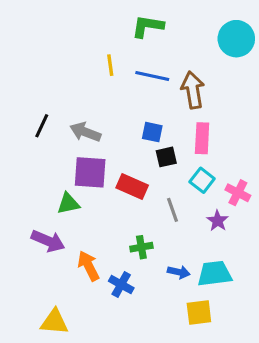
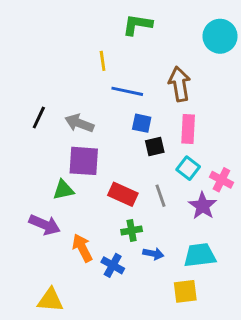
blue line: (152, 76) -> (127, 91), moved
red rectangle: (132, 186) -> (123, 194), moved
purple star: (218, 221) -> (203, 206), size x1.4
blue arrow: (179, 272) -> (153, 254), moved

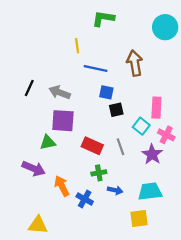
pink rectangle: (188, 129) -> (156, 108), moved

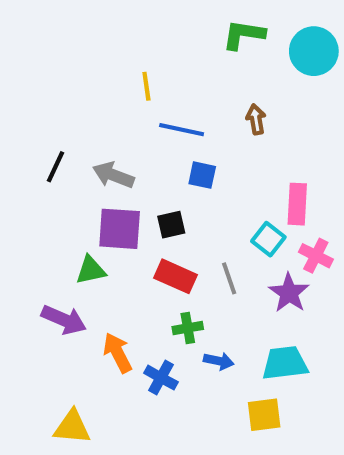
green L-shape: (103, 18) -> (244, 35), moved
brown arrow: (135, 63) -> (256, 119), size x0.6
black square: (116, 110) -> (171, 225), moved

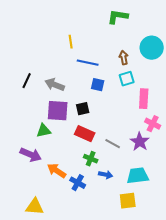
cyan circle: (314, 51) -> (152, 48), moved
cyan square: (268, 239) -> (127, 79), moved, turned 35
gray line: (229, 278) -> (113, 144), moved, turned -42
green cross: (188, 328) -> (91, 159), turned 32
orange arrow: (118, 353) -> (57, 171), turned -30

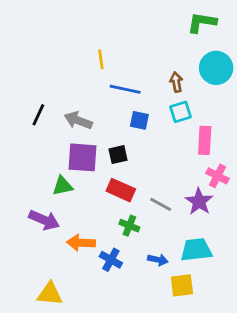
green L-shape: (118, 17) -> (202, 22), moved
orange arrow: (57, 171) -> (81, 243), turned -30
blue arrow: (106, 175) -> (158, 260), moved

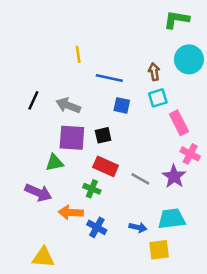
yellow line: (101, 59) -> (78, 54), moved
pink rectangle: (205, 140) -> (179, 123), turned -30
green cross: (129, 226) -> (92, 189), moved

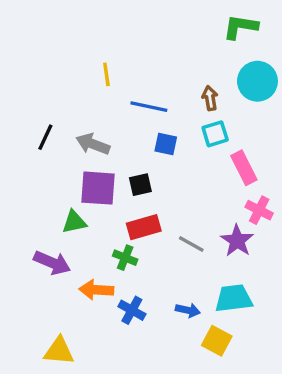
red rectangle: (106, 166) -> (144, 227), turned -40
yellow square: (159, 250) -> (217, 341), turned 35

